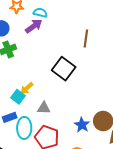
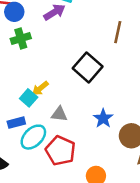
blue star: (82, 125) -> (103, 118), moved
cyan ellipse: (24, 128) -> (33, 137), turned 40

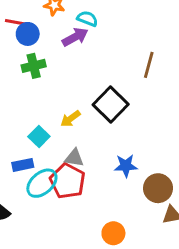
yellow arrow: (40, 88) -> (70, 119), moved
blue star: (103, 118) -> (126, 166), turned 30
red pentagon: (60, 151) -> (68, 181), moved

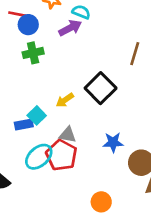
blue rectangle: (23, 165) -> (24, 125), moved

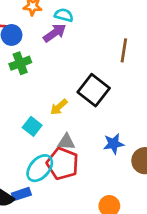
blue rectangle: (24, 125) -> (21, 194), moved

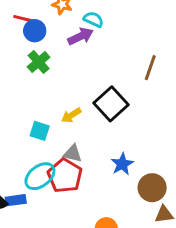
green cross: (20, 63) -> (39, 62), turned -30
cyan square: (32, 126) -> (40, 131), turned -30
blue star: (114, 144) -> (122, 164), turned -30

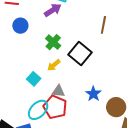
blue circle: (35, 31) -> (20, 26), moved
green cross: (39, 62) -> (53, 42), moved
cyan square: (40, 131) -> (34, 79), turned 32

